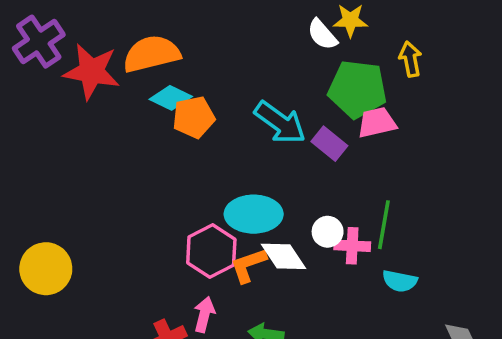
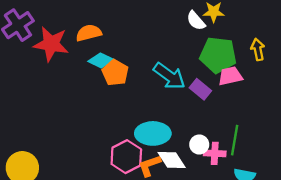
orange semicircle: (151, 54) -> (89, 33), size x0.7
yellow arrow: (410, 59) -> (258, 49), moved
orange pentagon: (194, 117) -> (115, 73), turned -30

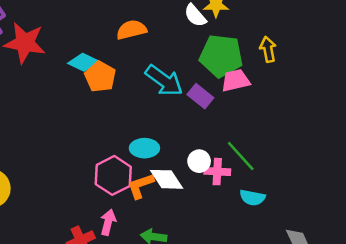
orange semicircle: (89, 33) -> (131, 30), moved
cyan ellipse: (153, 133) -> (144, 148), size x0.7
green line: (235, 140) -> (241, 156), turned -52

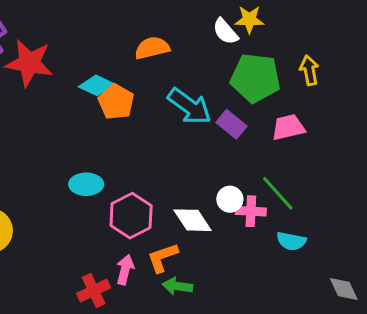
pink trapezoid: (235, 81) -> (288, 127), moved
cyan ellipse: (144, 148) -> (86, 184), moved
orange L-shape: (141, 186) -> (163, 258), moved

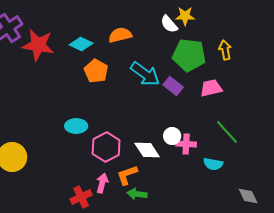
cyan diamond: (97, 85) -> (81, 44), moved
green line: (278, 193) -> (227, 132), moved

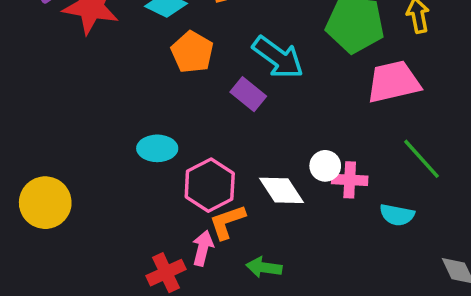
purple rectangle: (173, 86) -> (248, 94), moved
pink trapezoid: (211, 88) -> (393, 82), size x1.4
orange L-shape: (127, 175) -> (227, 222), moved

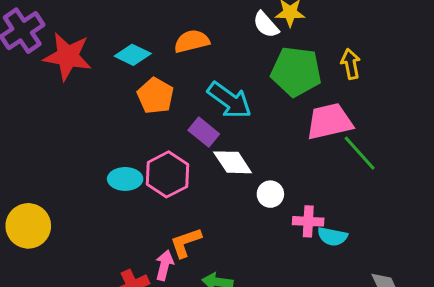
green line: (421, 159) -> (360, 153), moved
pink cross: (350, 180) -> (308, 221), moved
pink hexagon: (210, 185) -> (167, 174), moved
white diamond: (281, 190) -> (233, 162), moved

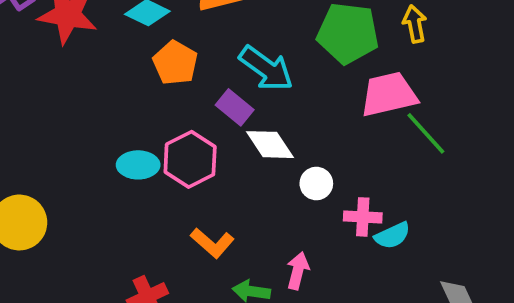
cyan semicircle: (332, 236) -> (392, 235), turned -36
orange L-shape: (186, 243) -> (212, 243), turned -120
pink arrow: (164, 265) -> (298, 271), moved

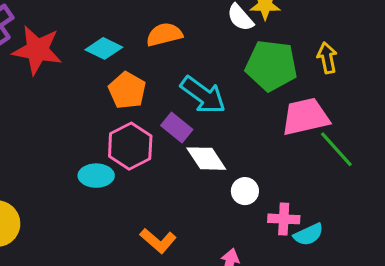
pink hexagon: (190, 159) -> (130, 146), moved

